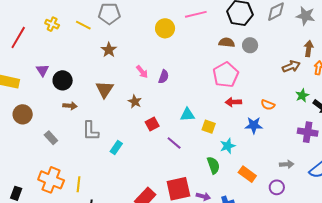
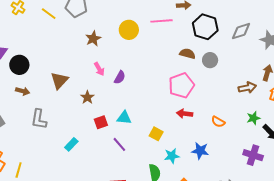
brown star: (109, 50) -> (93, 39), moved
cyan triangle: (187, 115) -> (124, 118), moved
blue star: (254, 125) -> (200, 151), moved
cyan rectangle: (116, 148) -> (71, 144), moved

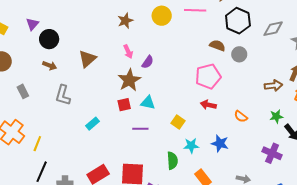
brown star: (87, 97) -> (129, 80), moved, size x1.6
purple line: (119, 144) -> (140, 129), turned -56

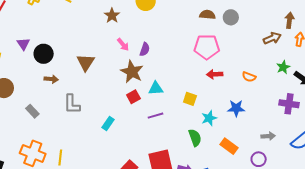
pink pentagon: (208, 76) -> (207, 47), turned 30

